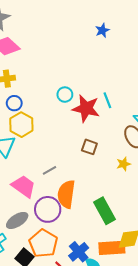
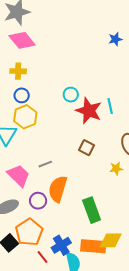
purple circle: (48, 209) -> (38, 201), size x0.7

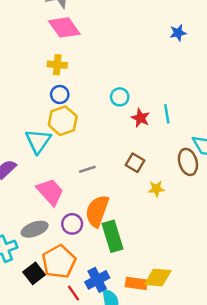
red star: (89, 111) -> (140, 118), size x0.6
gray line: (45, 164) -> (87, 169), moved
yellow star: (116, 169) -> (156, 189), moved
green rectangle: (92, 210) -> (112, 236), moved
orange rectangle: (93, 246) -> (136, 283), size x0.7

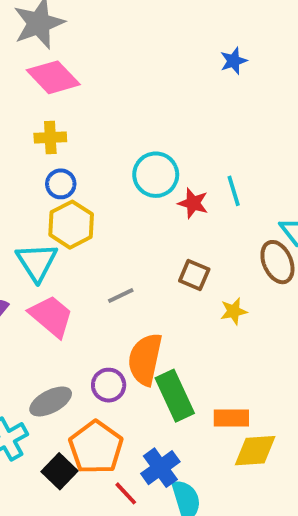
cyan circle: (120, 97) -> (156, 175), size x1.5
pink trapezoid: (50, 192) -> (51, 316), moved
orange rectangle: (136, 283) -> (231, 418), moved

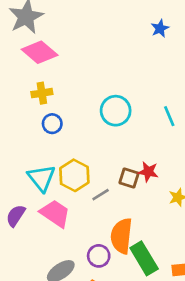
red star: (193, 203) -> (148, 172), moved
yellow hexagon: (71, 225) -> (74, 175), moved
brown square: (194, 275) -> (129, 178), moved

